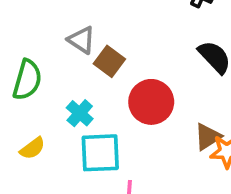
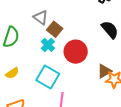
cyan cross: (80, 113) -> (48, 45), moved
cyan square: (100, 153) -> (48, 77), turned 30

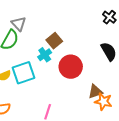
gray triangle: (41, 17) -> (19, 24), moved
cyan square: (48, 77) -> (24, 73), moved, turned 30

